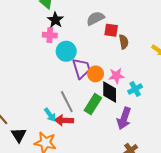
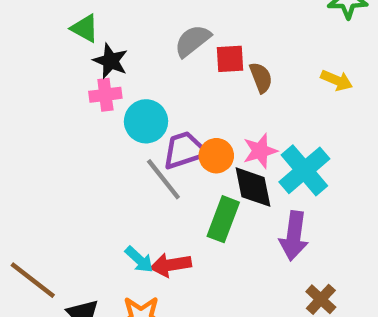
purple trapezoid: (81, 68) -> (185, 150), turned -80
cyan cross: (135, 89) -> (304, 170), size x1.6
gray line: (67, 102) -> (163, 179), moved

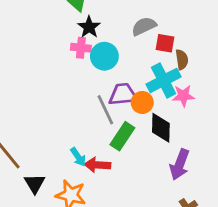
cyan circle: (146, 121) -> (104, 56), moved
pink star: (260, 151) -> (183, 96), moved
cyan cross: (304, 170) -> (164, 80), moved
green rectangle: (223, 219) -> (122, 136), moved

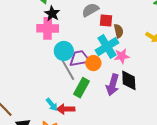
pink cross: (81, 48) -> (48, 28), size x1.5
cyan circle: (104, 56) -> (64, 51), moved
black diamond: (161, 128) -> (129, 80), moved
purple arrow: (180, 165) -> (113, 85), moved

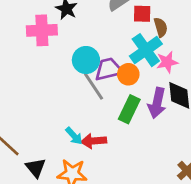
pink cross: (48, 28) -> (42, 30), moved
green rectangle: (81, 88) -> (129, 109), moved

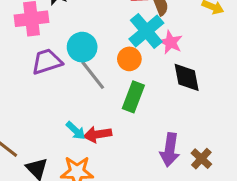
pink star: (167, 62) -> (171, 42), turned -30
purple trapezoid: (109, 69) -> (47, 62), moved
purple arrow: (157, 103) -> (170, 150), moved

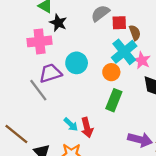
gray line: (93, 75) -> (38, 90), moved
red arrow: (98, 134) -> (87, 128), turned -96
purple arrow: (170, 150) -> (140, 140), turned -85

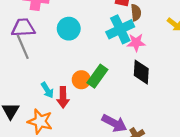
pink star: (142, 60) -> (136, 43), turned 30
orange circle: (111, 72) -> (81, 80), moved
purple trapezoid: (50, 73) -> (23, 28), moved

